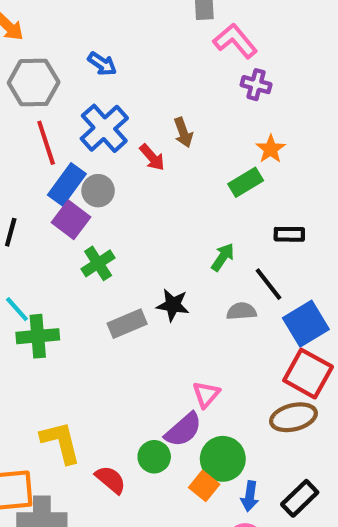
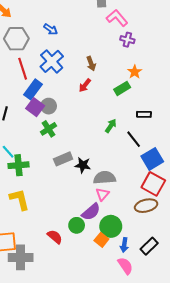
red arrow: (152, 157) -> (85, 85), moved, turned 80
gray circle: (98, 191) -> (49, 106), moved
black star: (173, 305) -> (83, 165), moved
gray semicircle: (241, 311) -> (105, 178), moved, size x1.5
yellow L-shape: (61, 442) -> (20, 199), moved

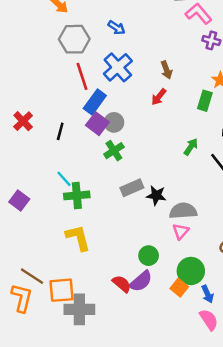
green rectangle: (122, 88) -> (205, 101), turned -42
purple semicircle: (91, 212) -> (141, 281), moved
green circle: (77, 225) -> (149, 256), moved
blue arrow: (124, 245) -> (207, 294), turned -32

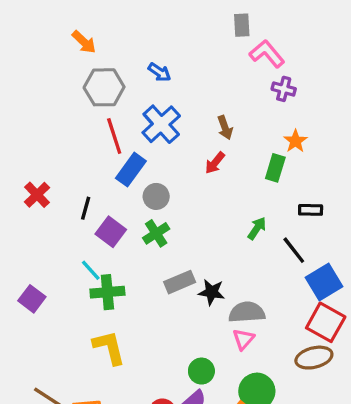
purple square: (97, 124) -> (111, 232), moved

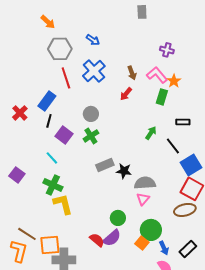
pink L-shape: (267, 54) -> (157, 75), moved
blue rectangle: (131, 170) -> (47, 101), moved
green cross: (107, 292) -> (53, 185), moved, turned 30

